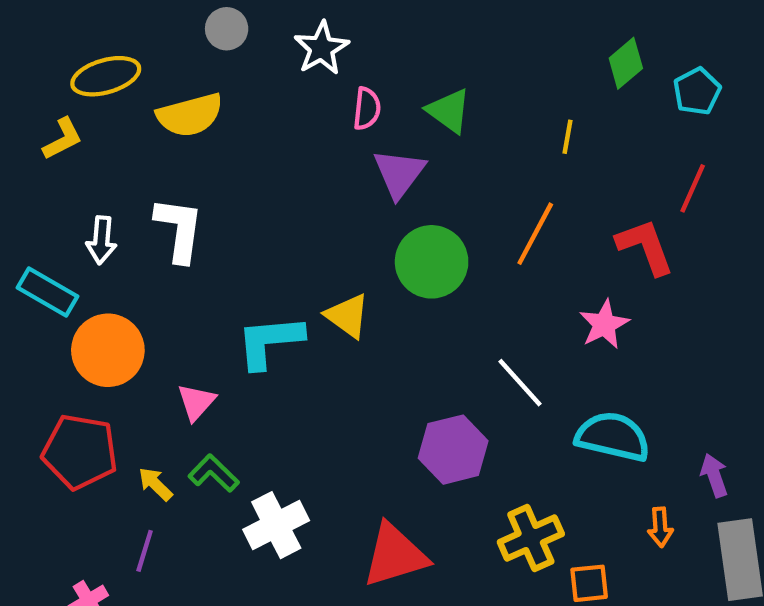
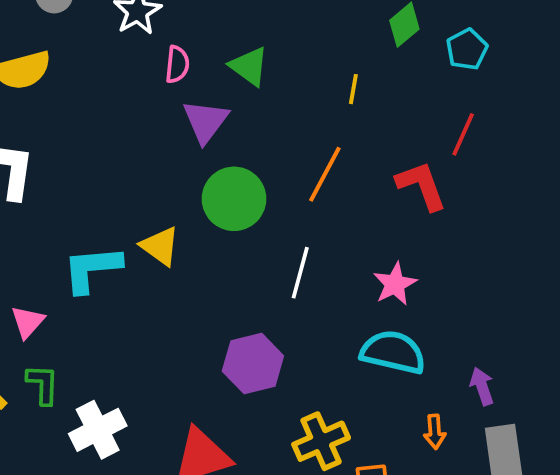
pink star: (604, 324) -> (395, 284), moved
white line: (520, 383) -> (300, 273), moved, turned 57
green L-shape: (214, 473) -> (43, 384), turned 48

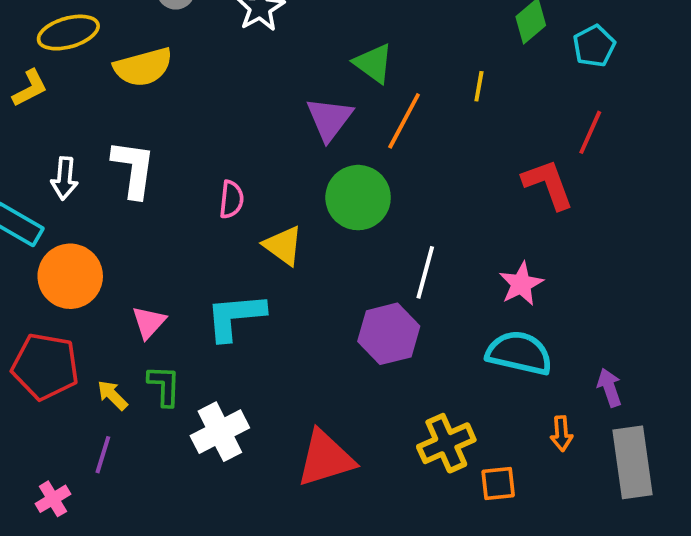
pink semicircle: (177, 64) -> (231, 199), moved
orange line: (325, 174) -> (404, 121), moved
cyan L-shape: (92, 269) -> (235, 317), moved
purple hexagon: (253, 364) -> (389, 334), moved

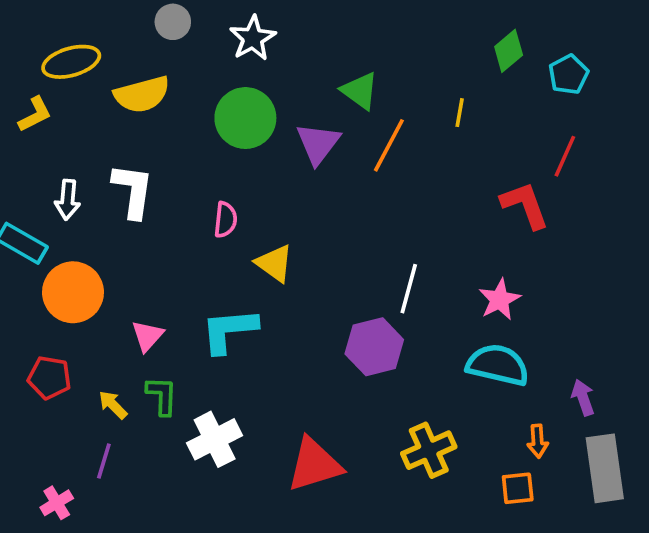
green circle: (358, 198) -> (245, 118), moved
red pentagon: (45, 366) -> (49, 378), size x0.7
orange square: (498, 483) -> (518, 488), moved

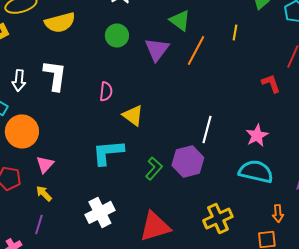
green circle: (245, 118) -> (117, 35), size x0.7
red L-shape: (525, 205) -> (271, 83), size x0.7
pink triangle: (147, 336) -> (45, 164), moved
green L-shape: (162, 396) -> (154, 168), moved, turned 40

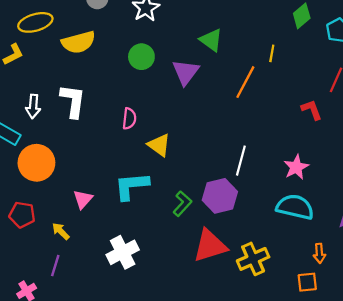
orange line: (196, 50) -> (245, 82), moved
pink triangle: (45, 164) -> (83, 199), moved
red triangle: (155, 226) -> (210, 246), moved

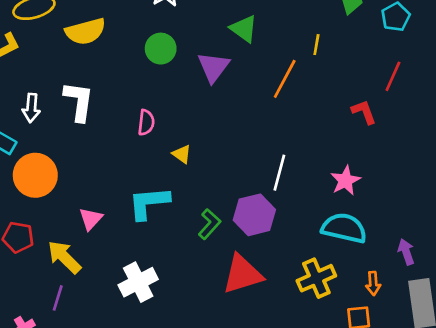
yellow triangle: (159, 145) -> (182, 154), size x0.7
yellow arrow: (61, 231) -> (64, 257), size x1.6
yellow cross: (253, 259) -> (316, 278), moved

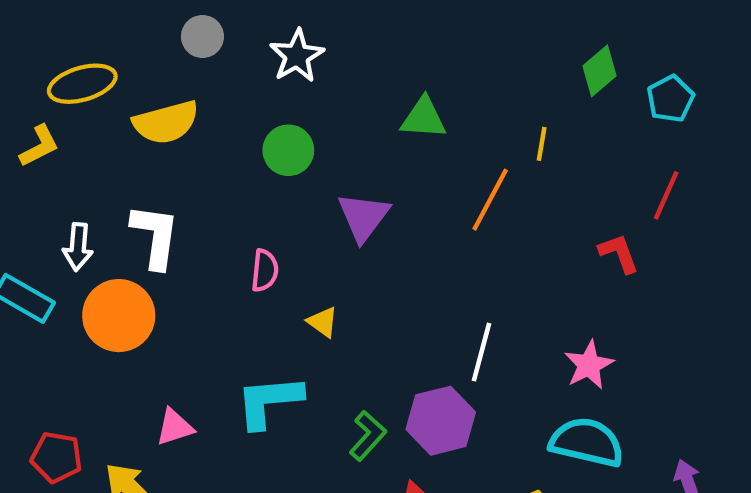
green triangle: (244, 29) -> (424, 118), turned -32
purple triangle: (213, 67) -> (363, 217), moved
orange circle: (35, 175) -> (119, 316), moved
pink triangle: (91, 219) -> (175, 427), turned 30

